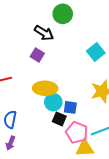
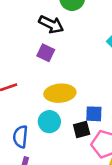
cyan circle: (53, 102) -> (49, 122), moved
black square: (59, 119) -> (82, 130), turned -32

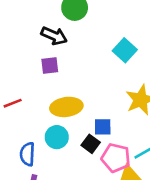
purple square: (46, 53) -> (50, 66), turned -30
black square: (82, 130) -> (91, 144), turned -36

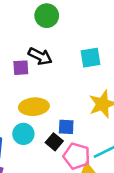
black arrow: (54, 36) -> (40, 56), moved
cyan square: (125, 50) -> (91, 58), turned 35

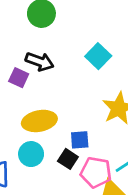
cyan square: (91, 58) -> (98, 56), turned -30
purple square: (21, 68) -> (19, 78), turned 35

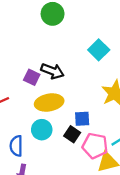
black arrow: (40, 62) -> (52, 71), moved
purple square: (19, 78) -> (32, 77), moved

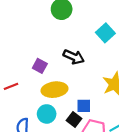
cyan square: (99, 50) -> (105, 33), moved
black arrow: (52, 71) -> (74, 57), moved

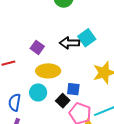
cyan square: (105, 33) -> (87, 38), moved
black arrow: (74, 57) -> (69, 43), turned 150

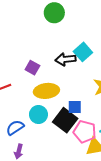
black square: (63, 101) -> (65, 120), size x1.6
blue semicircle: (15, 102) -> (15, 127), turned 54

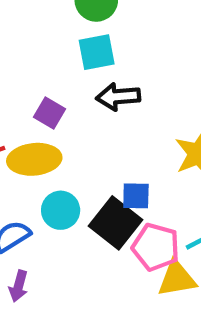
cyan square: (83, 52) -> (97, 52), moved, turned 30
yellow ellipse: (46, 91) -> (34, 159), moved

